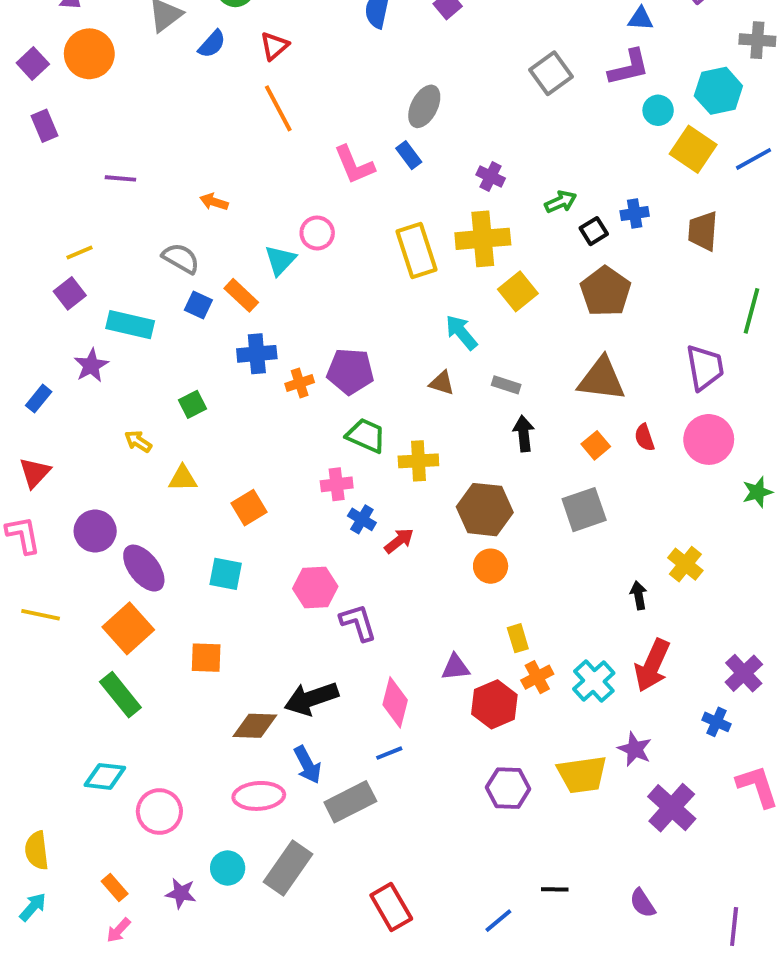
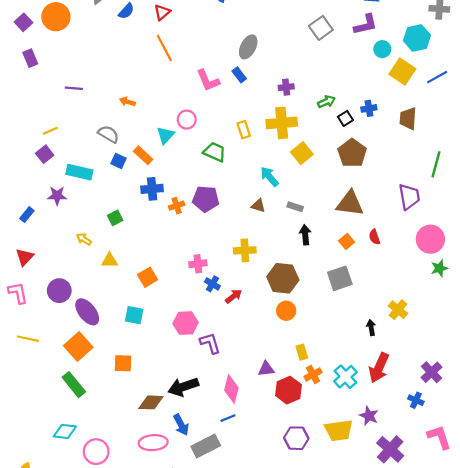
purple cross: (491, 176) -> (286, 87), turned -32
yellow rectangle: (417, 251) -> (244, 130), size x0.6
purple star: (91, 365) -> (57, 196), turned 30
green trapezoid: (366, 436) -> (215, 152), moved
pink circle: (709, 439) -> (430, 239), moved

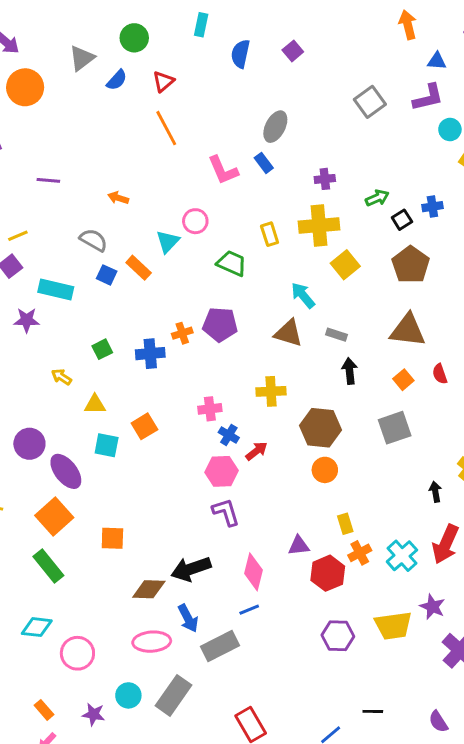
blue cross: (152, 189) -> (150, 354), moved
brown triangle: (258, 206) -> (288, 333), size x1.5
cyan square: (134, 315) -> (107, 445), moved
pink hexagon: (186, 323) -> (222, 471), moved

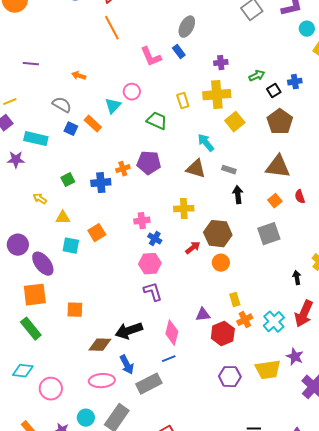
red arrow: (256, 451) -> (193, 248), moved
orange square: (54, 516) -> (35, 295), turned 35

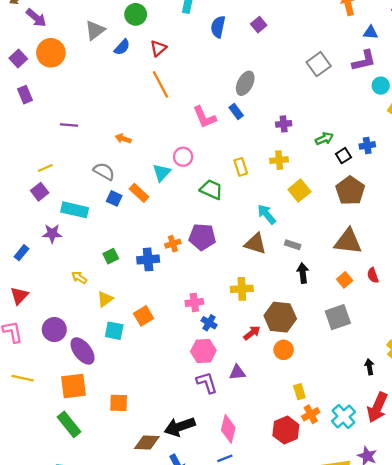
yellow cross: (217, 95) -> (279, 160), size x0.6
yellow triangle: (63, 218) -> (105, 299), turned -35
purple triangle: (203, 315) -> (237, 372), moved

